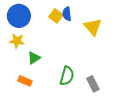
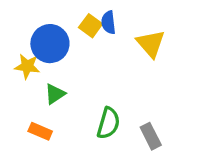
blue circle: (19, 16) -> (50, 44), moved

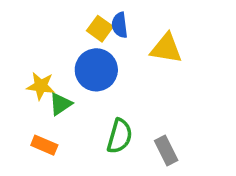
blue circle: (50, 44) -> (96, 70), moved
yellow triangle: (151, 44) -> (166, 48), turned -40
yellow star: (27, 66) -> (41, 86), moved

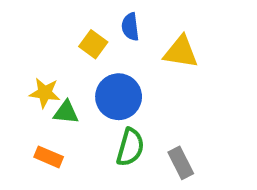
yellow square: (100, 29) -> (93, 44), moved
blue circle: (96, 70) -> (119, 97), moved
green triangle: (60, 104) -> (66, 112), turned 40

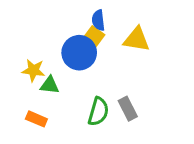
yellow square: (93, 44) -> (94, 36), moved
blue circle: (119, 97) -> (79, 53), moved
gray rectangle: (181, 163) -> (128, 109), moved

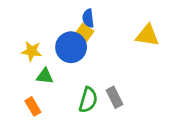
yellow triangle: (137, 39) -> (147, 35), moved
yellow star: (33, 70) -> (32, 51), moved
orange rectangle: (36, 119) -> (33, 106), turned 36

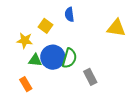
yellow square: (84, 33) -> (46, 26), moved
blue circle: (71, 47) -> (53, 57), moved
green semicircle: (88, 100) -> (69, 58), moved

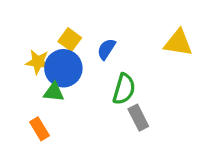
blue semicircle: (69, 14) -> (106, 49), moved, turned 40
blue circle: (53, 57) -> (63, 68), moved
green semicircle: (69, 58) -> (124, 89), moved

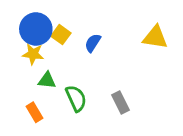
blue circle: (63, 68) -> (36, 29), moved
green semicircle: (124, 89) -> (76, 98), moved, turned -40

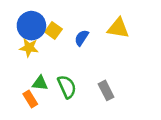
yellow triangle: (155, 37) -> (118, 28), moved
green triangle: (47, 80) -> (40, 83), moved

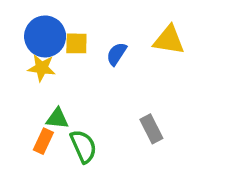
yellow square: (53, 31) -> (76, 43), turned -35
green semicircle: (67, 87) -> (83, 146), moved
orange rectangle: (30, 99) -> (43, 141), turned 56

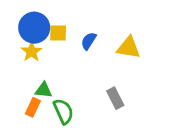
yellow triangle: (169, 40) -> (129, 48), moved
yellow star: (42, 68) -> (32, 52), turned 30

